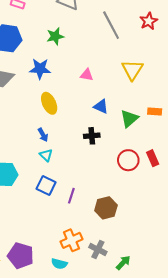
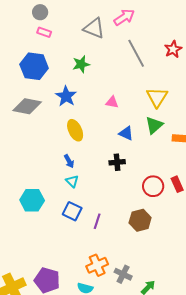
blue star: (40, 69) -> (66, 96), turned 30
green triangle: (129, 119) -> (154, 125), moved
brown hexagon: (106, 208) -> (140, 220), moved

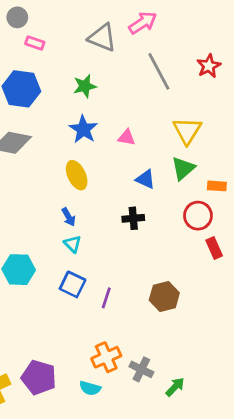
gray circle: (40, 12) -> (17, 17), moved
blue star: (66, 96) -> (83, 129), moved
red circle: (153, 186) -> (198, 216), moved

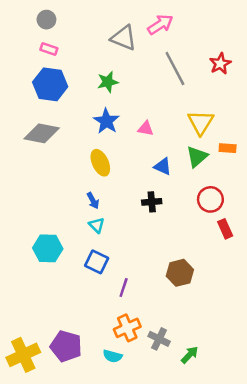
pink rectangle: (35, 43) -> (49, 49), moved
orange rectangle: (217, 186) -> (228, 148), moved
purple line: (106, 298) -> (124, 288), moved

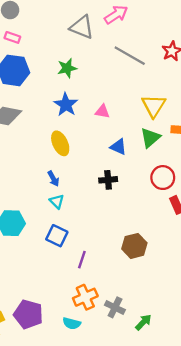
gray line: (175, 69) -> (130, 56), turned -32

